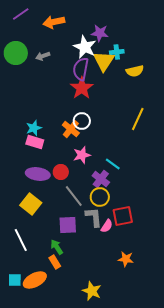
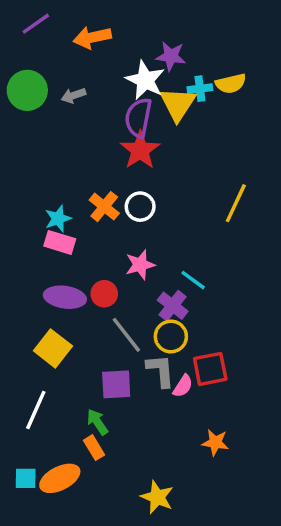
yellow semicircle: (135, 71) -> (231, 84), moved
orange cross: (71, 129) -> (104, 207), moved
white line: (21, 240) -> (36, 410), turned 50

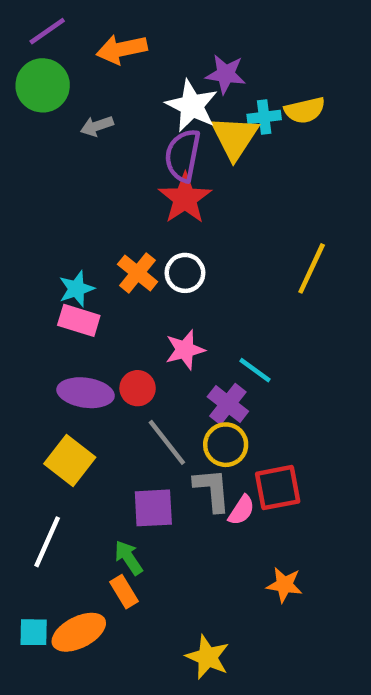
green circle: (27, 90) -> (43, 85), moved

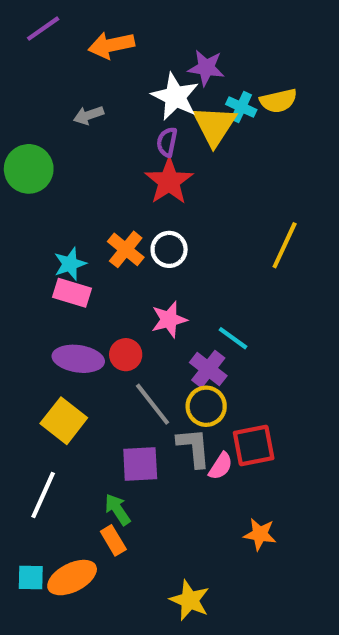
green circle: (43, 85) -> (29, 169), moved
cyan cross: (264, 117) -> (241, 107), turned 32
purple semicircle: (183, 155) -> (167, 142), size x0.6

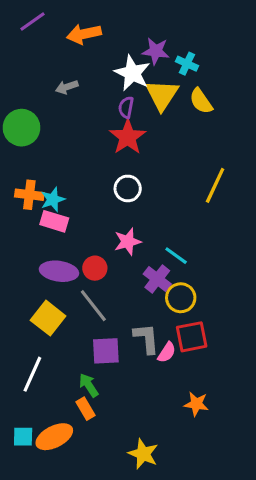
yellow semicircle: (278, 101) -> (201, 101), moved, turned 68
cyan cross: (241, 107) -> (187, 64), moved
orange cross: (126, 249) -> (29, 195), moved, turned -32
gray line: (153, 404) -> (93, 306), moved
yellow circle: (206, 406) -> (181, 298), moved

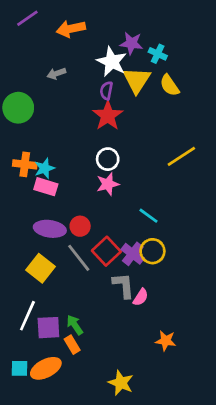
yellow line: (215, 185) -> (181, 156), turned 32
pink star: (128, 242) -> (108, 184), moved
purple cross: (157, 279) -> (133, 254), moved
red square: (192, 337) -> (106, 251), moved, turned -32
purple square: (106, 351) -> (48, 328), moved

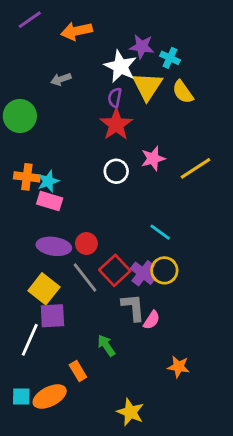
pink star: (108, 184) -> (153, 158), moved
green arrow: (75, 325) -> (106, 346), moved
purple square: (48, 328) -> (52, 316), moved

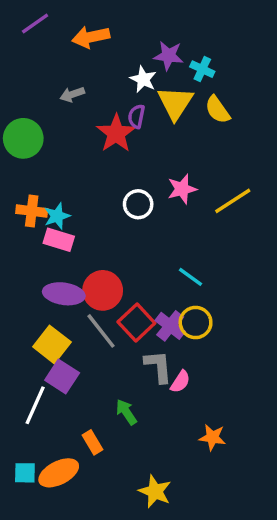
white star: (120, 66) -> (143, 79), size x0.7
red star: (116, 124) -> (116, 133), moved
red circle: (86, 244) -> (103, 290), size x1.5
purple square: (52, 316) -> (62, 377), turned 36

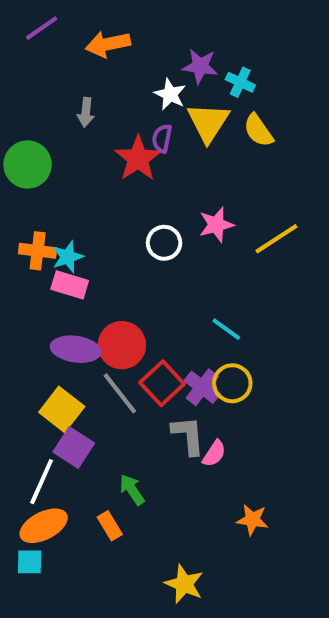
gray arrow: (72, 94) -> (86, 112), turned -65
green arrow: (126, 412) -> (132, 490), moved
orange ellipse: (59, 473) -> (44, 526), moved

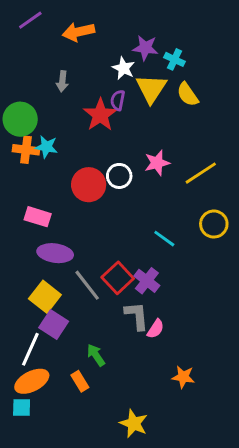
orange cross: (38, 251) -> (26, 150), moved
cyan star: (68, 257) -> (46, 147), moved, turned 30
pink rectangle: (70, 285) -> (38, 217), moved
red circle: (122, 345) -> (89, 185), moved
yellow circle: (232, 383) -> (214, 224), moved

